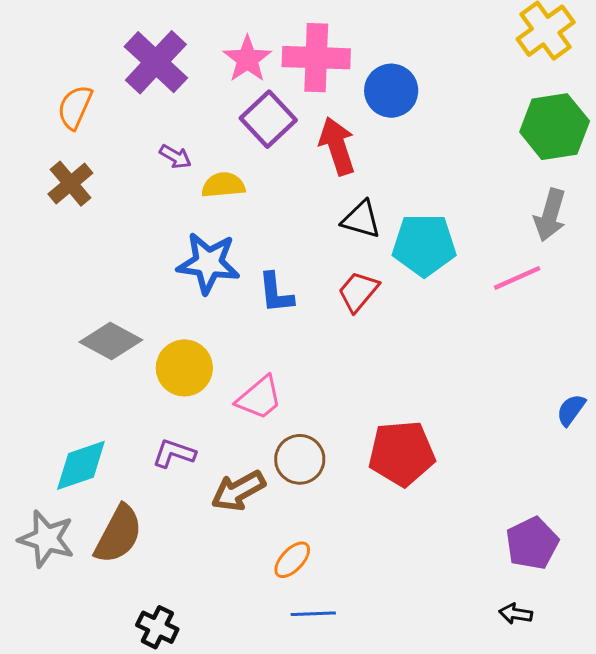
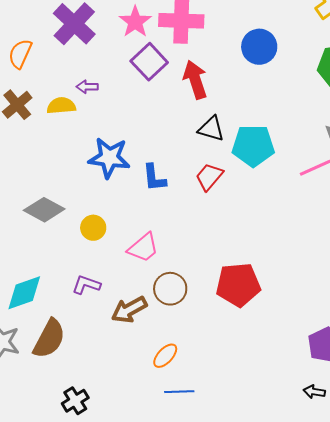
blue circle: (391, 91) -> (259, 47), moved
purple arrow: (175, 157) -> (87, 87), turned 150
yellow semicircle: (223, 185) -> (61, 106), moved
yellow circle: (184, 368) -> (93, 228), size x0.7
black cross: (157, 627) -> (75, 401), turned 32

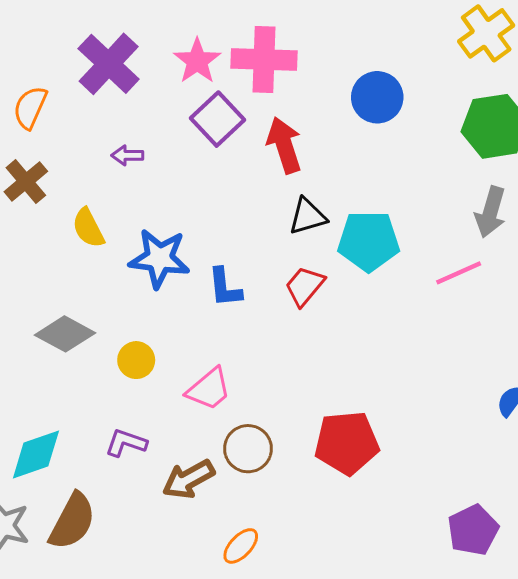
yellow semicircle: (61, 106) -> (88, 228), moved, turned -112
black triangle: (211, 129) -> (308, 216), turned -32

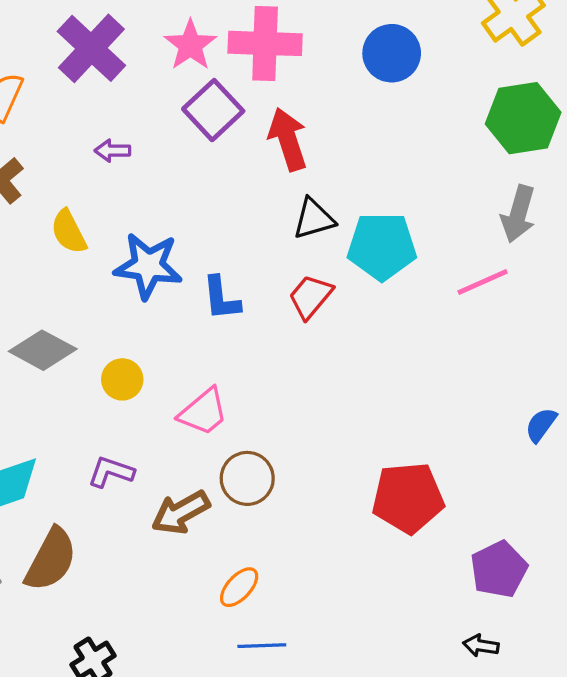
blue circle: (377, 97) -> (392, 53), moved
red pentagon: (347, 443) -> (408, 498), moved

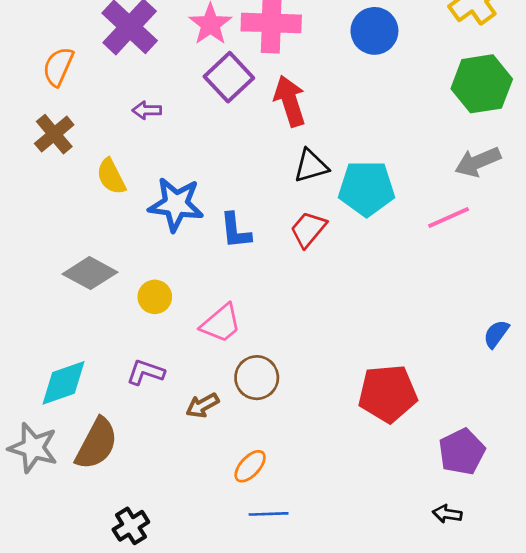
gray arrow: (518, 214) -> (478, 162), turned 51
brown arrow: (181, 512) -> (202, 405), size x0.7

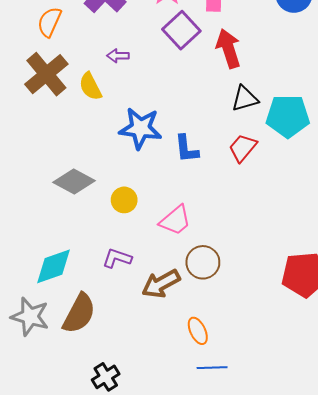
brown cross: (54, 134) -> (46, 74), size x1.4
yellow semicircle: (111, 176) -> (90, 86), moved
brown arrow: (202, 405) -> (161, 284), size x1.5
orange ellipse: (250, 466) -> (198, 331), turned -68

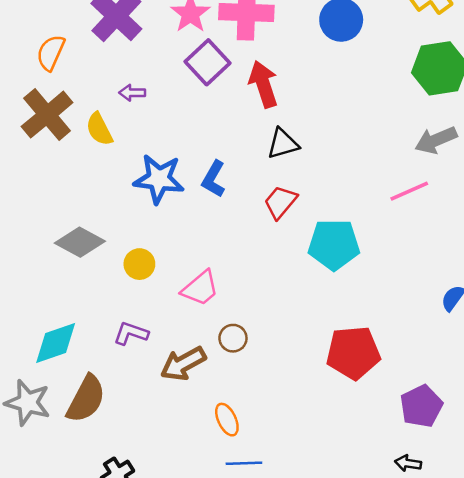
cyan pentagon: (288, 116) -> (334, 245), moved
blue L-shape: (187, 149) -> (214, 179), moved, turned 36
brown circle: (203, 262) -> (233, 338), size x0.7

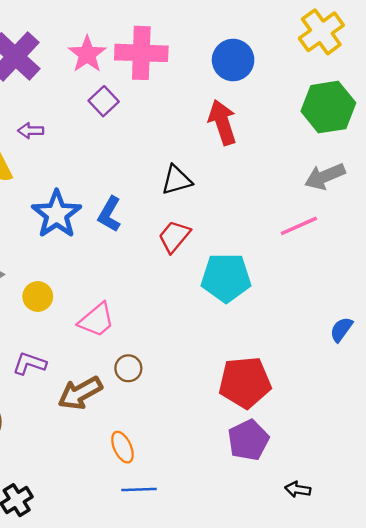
purple square: (207, 62) -> (104, 101), size x0.7
red arrow: (263, 84) -> (222, 122), moved
blue star: (159, 179) -> (57, 214), turned 30
purple pentagon: (421, 406) -> (248, 440), moved

